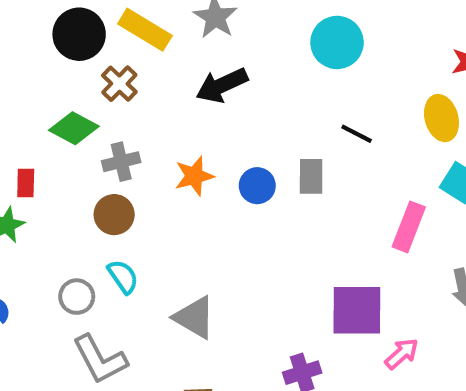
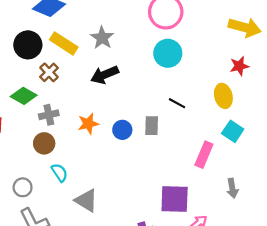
cyan semicircle: (123, 277) -> (60, 173), moved

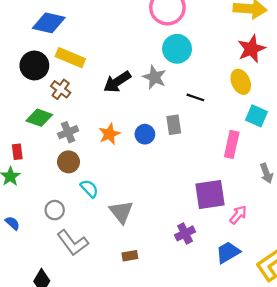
gray star: (102, 38) -> (154, 77), moved
red star: (239, 66) -> (251, 49), size x1.4
gray triangle: (86, 201) -> (121, 212), turned 30

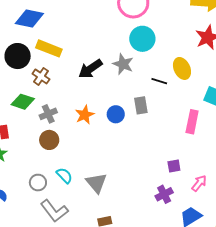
yellow ellipse: (241, 82) -> (182, 68), moved
cyan semicircle: (89, 189) -> (64, 175), moved
purple square: (210, 195) -> (174, 166), size x0.5
purple cross: (185, 233) -> (164, 194), moved

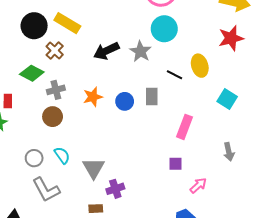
pink rectangle: (192, 122) -> (184, 127), moved
purple cross: (164, 194) -> (115, 189), moved

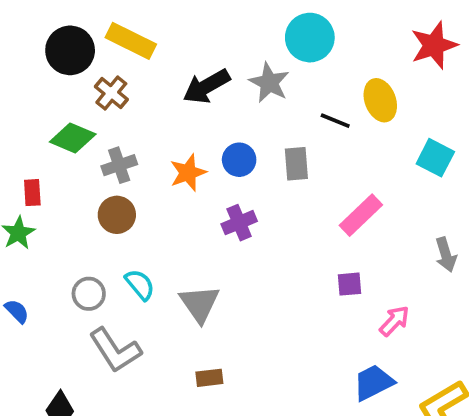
blue circle: (125, 101) -> (239, 160), moved
pink rectangle: (184, 127) -> (361, 215), turned 30
purple cross: (115, 189) -> (239, 223), moved

